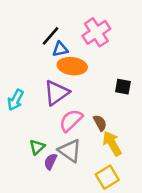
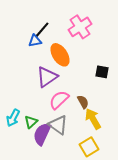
blue triangle: (60, 49) -> (35, 41), moved
orange ellipse: (72, 66) -> (60, 55), turned 50
cyan arrow: (15, 100) -> (13, 118), moved
purple semicircle: (50, 162) -> (42, 134), size x1.6

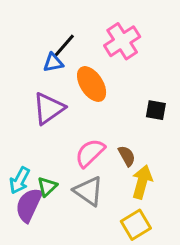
purple triangle: (47, 77) -> (49, 108), moved
yellow arrow: (93, 119) -> (142, 182), turned 45
purple semicircle: (42, 134) -> (29, 205), moved

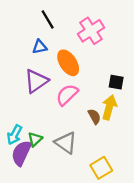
black line: (64, 46) -> (48, 19), moved, turned -72
pink semicircle: (90, 153) -> (67, 95), moved
yellow arrow: (142, 182) -> (109, 107), moved

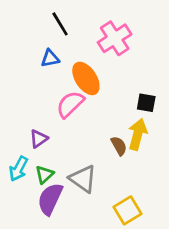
purple triangle: (36, 81) -> (39, 139), moved, size x0.6
pink semicircle: (67, 95) -> (70, 104), moved
purple semicircle: (21, 153) -> (50, 199), moved

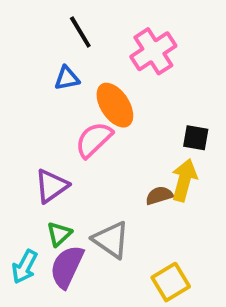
purple triangle: (39, 139) -> (51, 186), size x1.4
brown semicircle: (119, 146) -> (159, 196), turned -78
cyan arrow: (19, 169) -> (25, 267), moved

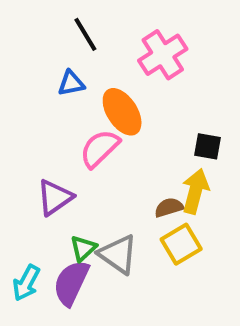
green triangle: (59, 234) -> (83, 248), moved
yellow square: (171, 282) -> (181, 244), moved

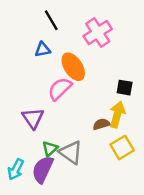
purple triangle: (55, 197) -> (33, 118), turned -30
yellow square: (181, 244) -> (122, 147), moved

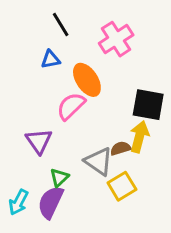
black square: (125, 88) -> (148, 105), size x1.6
yellow square: (122, 147) -> (122, 186), moved
gray triangle: (71, 152) -> (99, 161), moved

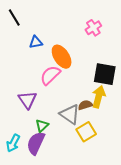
black line: (61, 25) -> (14, 17), moved
pink cross: (116, 39) -> (93, 28), moved, size x0.7

